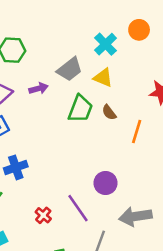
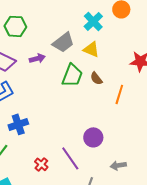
gray arrow: (135, 217) -> (118, 165), size x0.6

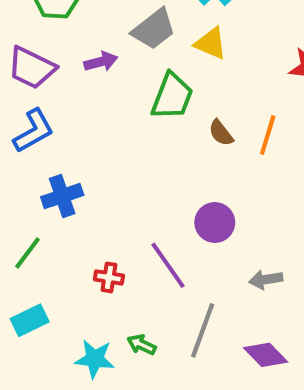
brown semicircle: (96, 78) -> (221, 133), moved
red cross: (41, 164) -> (109, 277), turned -32

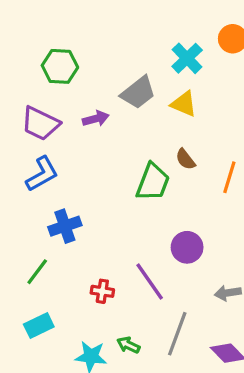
green trapezoid: (172, 96) -> (153, 182), moved
brown semicircle: (221, 133) -> (185, 159), moved

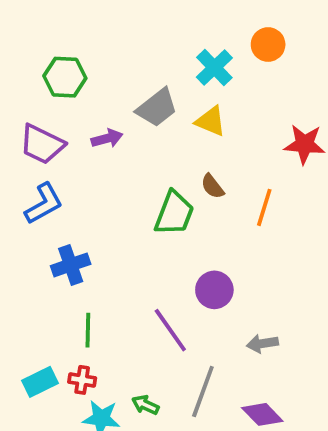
green line: (37, 272) -> (88, 330), moved, turned -36
red cross: (102, 291) -> (82, 380), moved

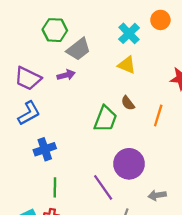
green hexagon: (65, 77) -> (55, 30), moved
gray trapezoid: (157, 108) -> (78, 49), moved
purple circle: (214, 290) -> (129, 164), size x1.4

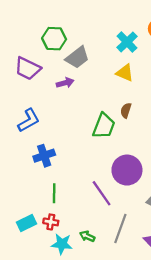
purple trapezoid: (28, 78) -> (28, 68), moved
brown semicircle: (128, 103) -> (126, 110), turned 56

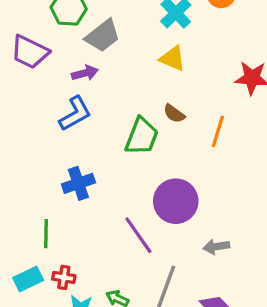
brown semicircle: (126, 110) -> (174, 114), turned -72
blue L-shape: (29, 120) -> (75, 114), moved
blue cross: (44, 156) -> (78, 183), moved
green line: (54, 193) -> (46, 234), moved

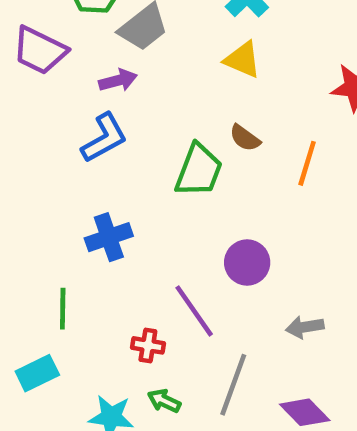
purple circle: (176, 201) -> (247, 262), size x0.7
red cross: (64, 277) -> (148, 345), moved

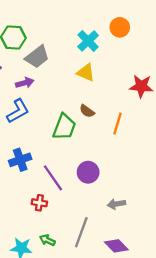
purple line: (194, 311) -> (53, 178), moved
red cross: (148, 345) -> (39, 203), moved

